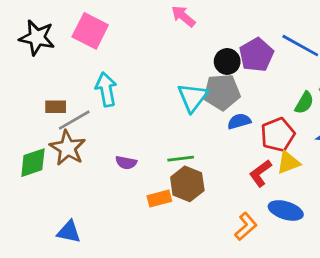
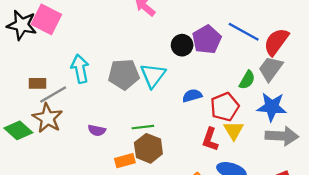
pink square: (90, 31) -> (46, 19), moved
gray pentagon: (222, 92) -> (124, 74), moved
green diamond: (33, 163) -> (18, 130), turned 60
yellow triangle: (288, 163) -> (234, 130), turned -40
red L-shape: (260, 173) -> (210, 139), turned -35

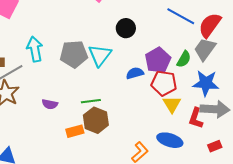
purple pentagon: (207, 40) -> (158, 60), moved
red pentagon: (225, 107) -> (164, 83), turned 30
red L-shape: (210, 139) -> (196, 118), moved

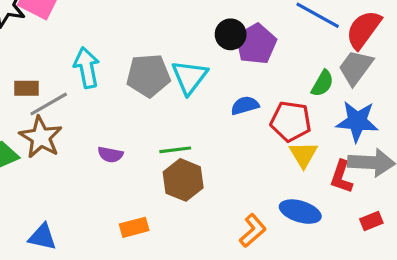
purple pentagon: (158, 60) -> (256, 44), moved
orange rectangle: (75, 131) -> (134, 227), moved

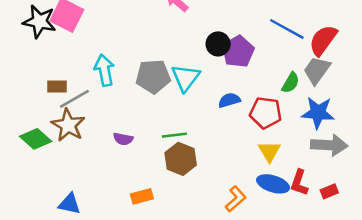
yellow triangle: (303, 155) -> (269, 151), moved
red L-shape: (341, 177) -> (299, 183), moved

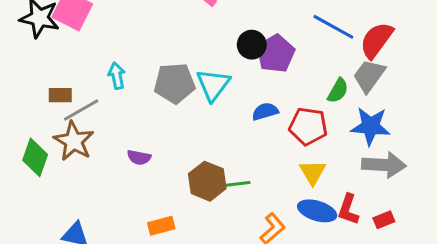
cyan arrow: (104, 70) -> (117, 76), size x0.7
green line: (174, 135) -> (235, 184), moved
green diamond: (36, 139) -> (35, 157), turned 68

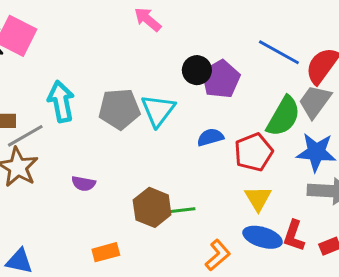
cyan arrow: (117, 76) -> (61, 101), size x1.5
green semicircle: (338, 91) -> (283, 116), size x1.6
red pentagon: (308, 126) -> (254, 152), turned -30

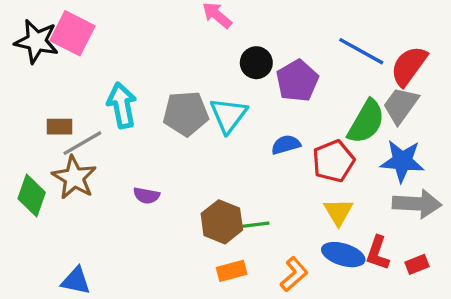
black circle: (197, 70) -> (256, 63), moved
orange rectangle: (106, 252) -> (232, 271), moved

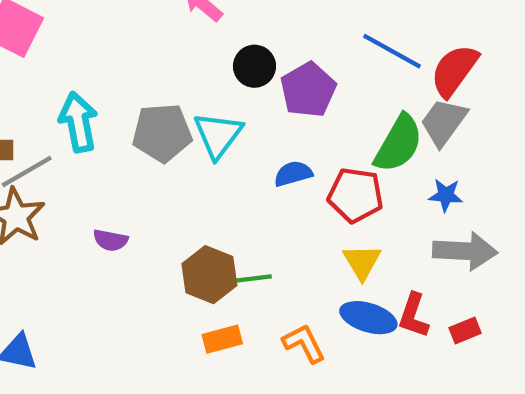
red pentagon: (333, 161) -> (355, 195), turned 30
blue star: (402, 161) -> (446, 195), size x0.6
orange L-shape: (294, 274) -> (304, 343), turned -76

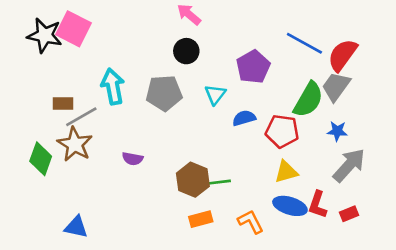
black circle: (254, 66) -> (186, 51), moved
cyan triangle: (218, 135) -> (215, 94), moved, size x0.7
gray arrow: (465, 251) -> (349, 165), turned -51
yellow triangle: (362, 262) -> (286, 172), turned 45

